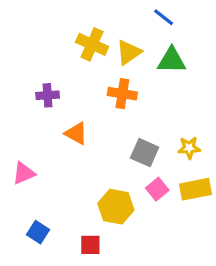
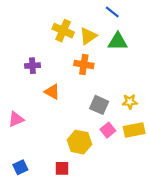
blue square: (38, 232) -> (20, 167), moved, turned 32

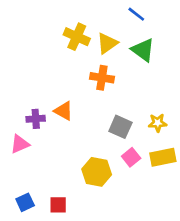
green triangle: (118, 42) -> (143, 50), turned 35
purple cross: (32, 66) -> (36, 119), moved
red square: (62, 168) -> (58, 205), moved

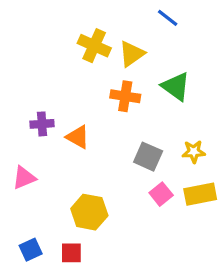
green triangle: (143, 50) -> (176, 86), moved
purple cross: (36, 119) -> (42, 124), moved
yellow hexagon: (97, 172) -> (89, 212), moved

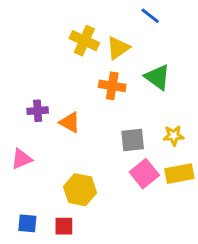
gray square: (148, 157) -> (133, 140), turned -30
pink square: (161, 194) -> (144, 174), size x1.4
blue square: (31, 250) -> (27, 223), turned 30

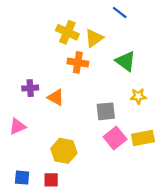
orange cross: (112, 86) -> (78, 62), moved
yellow star: (174, 136) -> (138, 96), moved

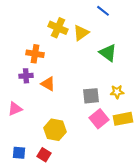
orange cross: (78, 62) -> (35, 54), moved
yellow star: (138, 96) -> (117, 92), moved
red square: (51, 180) -> (44, 155), turned 32

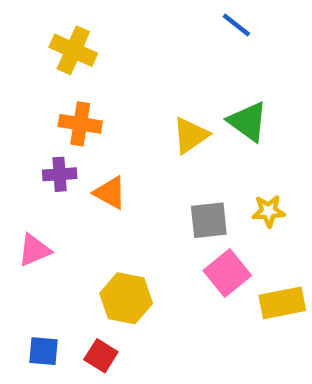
yellow cross: (58, 28) -> (73, 50), moved
yellow triangle: (81, 33) -> (190, 135), moved
yellow rectangle: (123, 119) -> (282, 303), moved

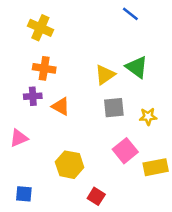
gray square: (209, 220) -> (114, 108), moved
red square: (101, 356) -> (96, 196), moved

